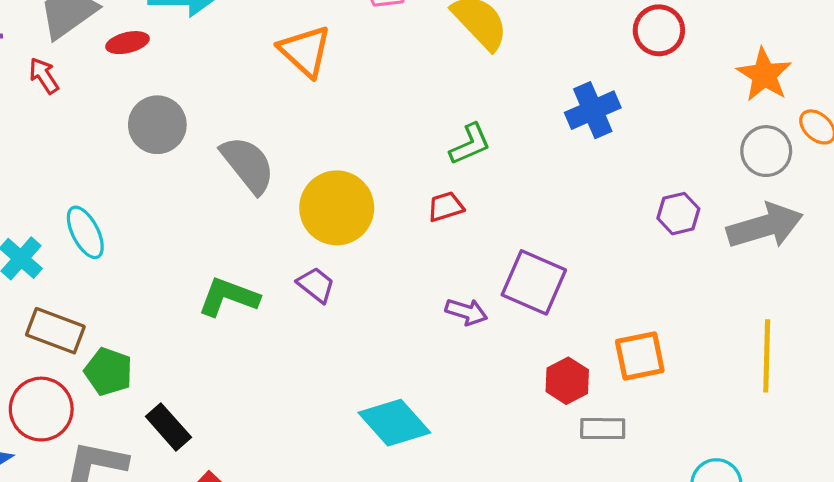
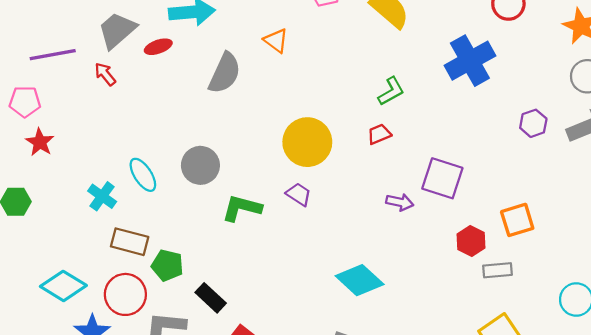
orange triangle: (305, 51) -> (276, 41), size x0.7
blue cross: (593, 110) -> (470, 61), size x1.4
gray circle: (157, 125) -> (200, 165), moved
gray semicircle: (248, 165) -> (225, 73), moved, turned 69

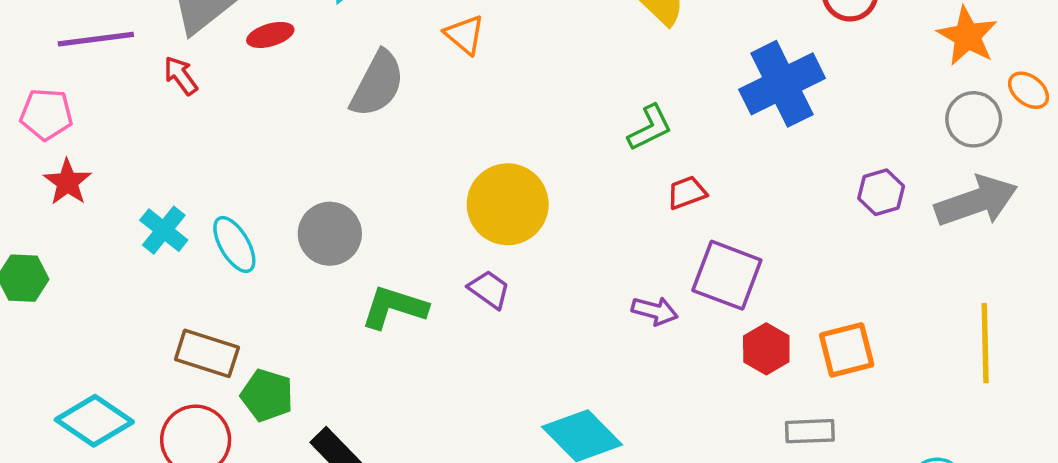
red trapezoid: (379, 134) -> (687, 193), moved
cyan cross: (102, 196) -> (164, 230), moved
red hexagon: (471, 241) -> (766, 349), moved

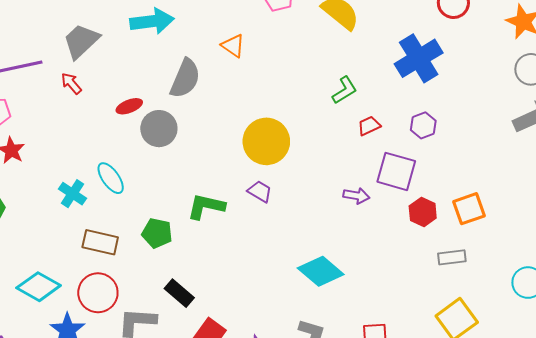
red ellipse: (270, 35) -> (129, 106), moved
purple hexagon: (881, 192) -> (423, 125), moved
cyan cross: (164, 230) -> (72, 194), moved
gray circle: (330, 234) -> (159, 129), moved
green pentagon: (267, 395) -> (157, 233), moved

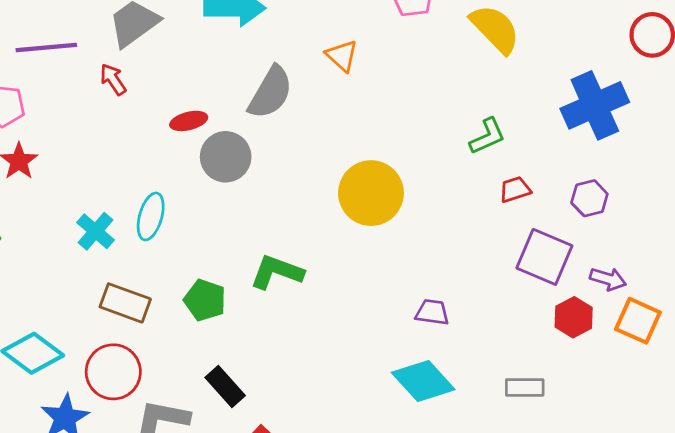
cyan ellipse: (111, 178) -> (151, 216), turned 44
purple trapezoid: (260, 191) -> (432, 312), moved, turned -30
purple arrow: (356, 196) -> (608, 279), moved
orange square: (469, 209) -> (638, 321), turned 36
gray rectangle: (452, 257) -> (525, 387), moved

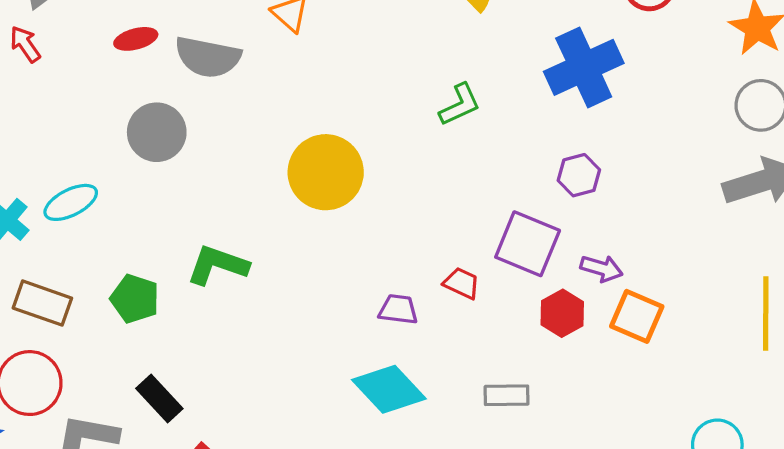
gray semicircle: (270, 92) -> (208, 57), turned 72
red ellipse: (189, 121) -> (136, 39), moved
red trapezoid: (515, 189) -> (462, 283), moved, turned 44
cyan ellipse: (151, 216) -> (71, 202), turned 48

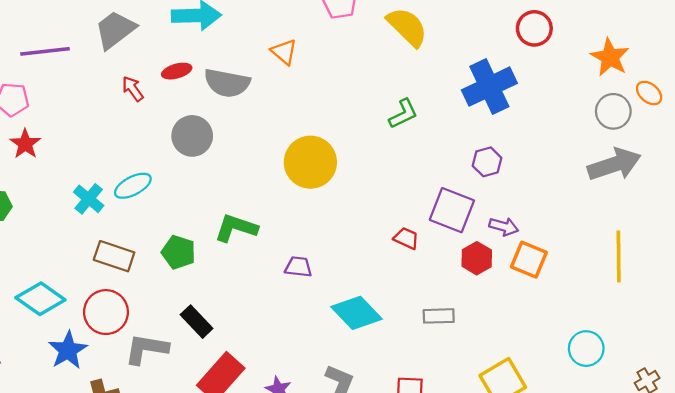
red arrow: (25, 44) -> (133, 89), moved
purple trapezoid: (398, 309) -> (298, 267), moved

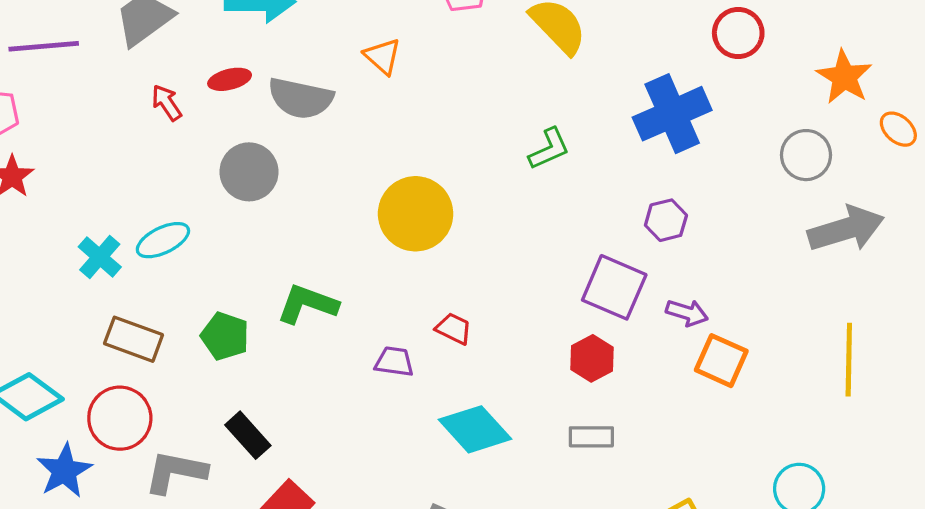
gray circle: (613, 111) -> (806, 155), moved
red trapezoid: (406, 238) -> (454, 329), moved
red hexagon: (477, 258) -> (592, 358), moved

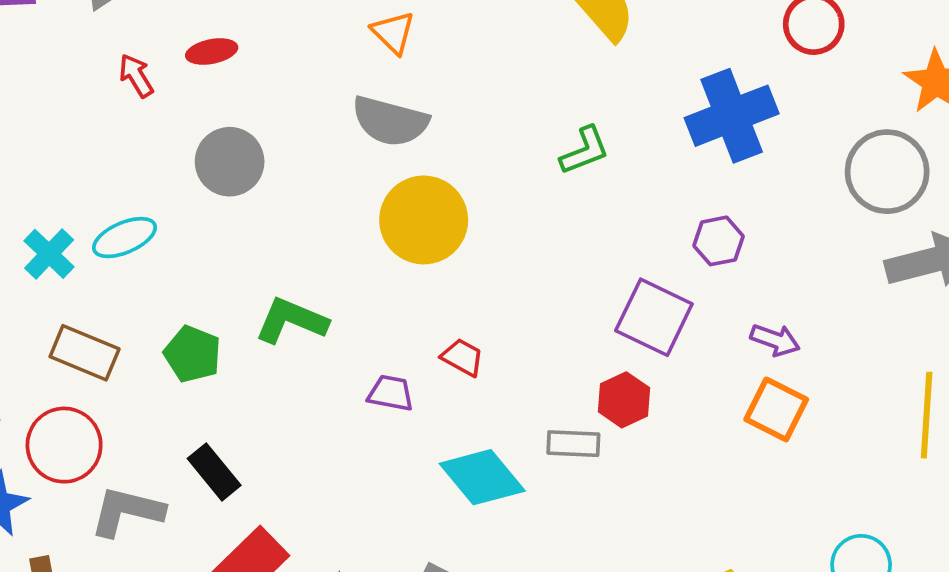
gray semicircle: (301, 98) -> (390, 121), moved
gray circle: (806, 155) -> (887, 172), size x1.4
purple arrow: (687, 313) -> (775, 340), moved
gray rectangle: (591, 437) -> (573, 444), moved

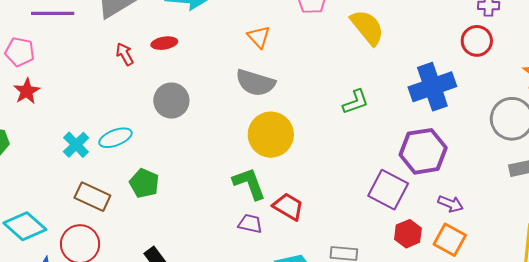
purple hexagon: (718, 241) -> (423, 151), size x1.8
green L-shape: (291, 321) -> (249, 184), moved, turned 45
green pentagon: (193, 354) -> (144, 183), moved
red trapezoid: (462, 357) -> (288, 207), size x1.4
red hexagon: (624, 400) -> (408, 234), moved

